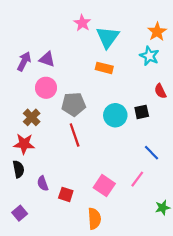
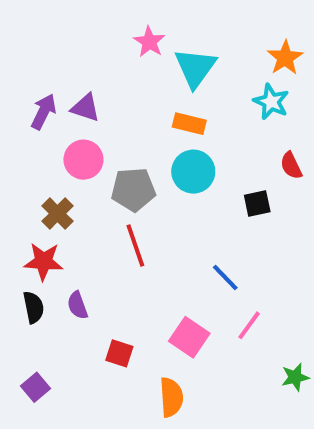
cyan circle: (115, 115) -> (193, 172), moved
blue line: (152, 153) -> (225, 277), moved
purple semicircle: (43, 183) -> (77, 305), moved

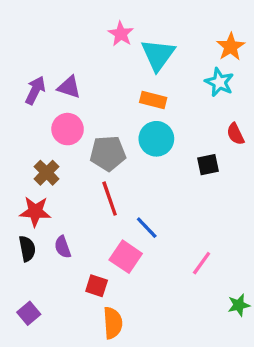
blue line: (225, 277) -> (147, 228), moved
pink square: (189, 337) -> (126, 257), moved
orange semicircle: (171, 397) -> (113, 323), moved

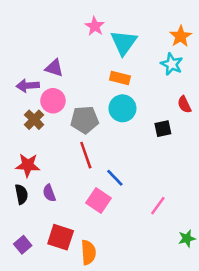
purple arrow: (35, 90) -> (28, 86), moved, turned -120
brown cross: (47, 173) -> (34, 120), moved
red square: (97, 286) -> (61, 237), moved, size x1.5

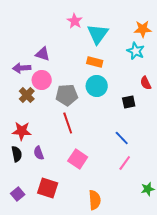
orange star: (181, 36) -> (143, 29), turned 30
blue line: (115, 178) -> (122, 138), moved
orange semicircle: (88, 252) -> (95, 200), moved

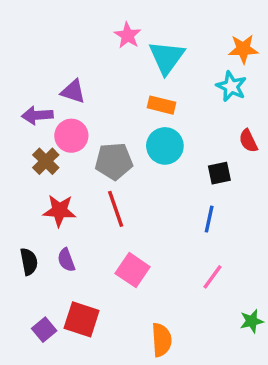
red star: (22, 131) -> (59, 211), moved
blue line: (122, 138) -> (209, 219), moved, turned 56
purple square: (18, 194) -> (44, 330), moved

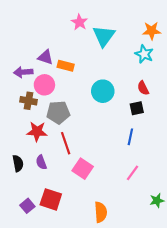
orange rectangle: (162, 105) -> (66, 66), moved
red semicircle: (248, 141) -> (143, 88), moved
brown cross: (46, 161) -> (29, 101), turned -35
gray pentagon: (114, 161) -> (58, 112), moved
red line: (116, 209) -> (66, 143), moved

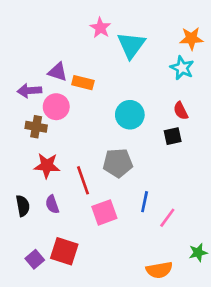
gray pentagon: (58, 112) -> (118, 163), moved
blue line: (130, 137) -> (145, 202), moved
pink square: (83, 169) -> (104, 212), turned 36
orange semicircle: (101, 212) -> (159, 270), moved, turned 84

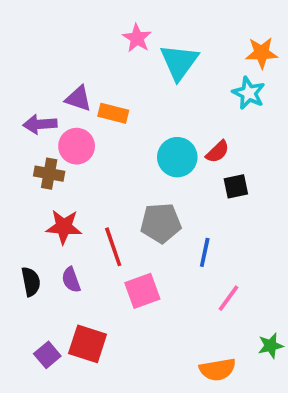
red semicircle: (181, 111) -> (218, 152), moved, turned -108
blue line: (145, 202) -> (205, 252), moved

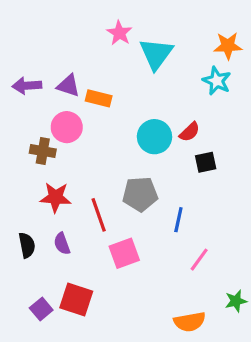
purple arrow: (40, 124) -> (27, 86), moved

